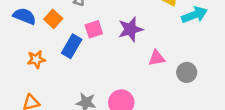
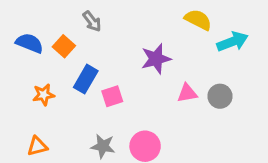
pink square: (94, 29) -> (112, 96), moved
gray circle: (187, 72) -> (220, 96), moved

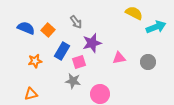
gray arrow: (92, 21) -> (76, 22), moved
purple star: (156, 59) -> (92, 43), moved
pink triangle: (187, 93) -> (119, 58), moved
gray star: (103, 146) -> (73, 81), moved

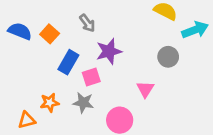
pink triangle: (119, 58) -> (145, 89), moved, turned -48
orange star: (35, 61) -> (50, 103), moved
gray circle: (148, 62) -> (168, 57), moved

